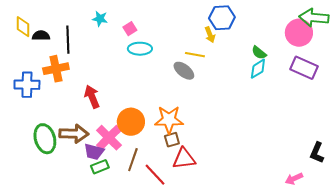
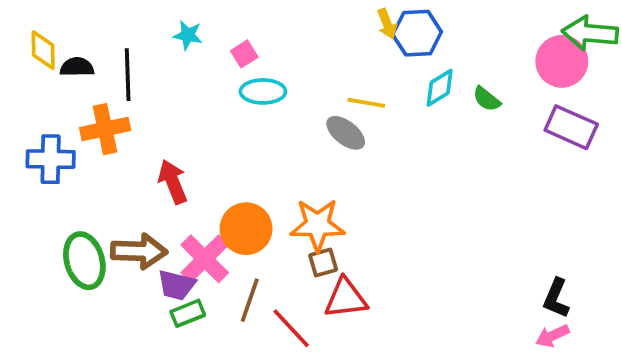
yellow arrow: (210, 35) -> (387, 24), moved
cyan diamond: (258, 69) -> (440, 88), moved
black L-shape: (317, 153) -> (556, 298), moved

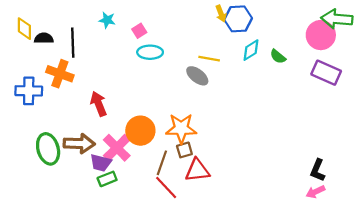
orange cross: (105, 129) -> (60, 74), turned 32
brown line: (250, 300) -> (162, 163), moved

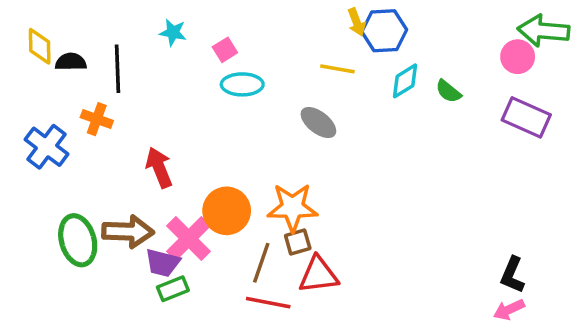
pink circle: (321, 35) -> (518, 57), size x0.7
yellow line: (209, 59) -> (337, 69), moved
orange cross: (60, 74) -> (97, 119), size x0.7
blue cross: (29, 91) -> (47, 147), turned 36
red line: (166, 188) -> (268, 303), turned -36

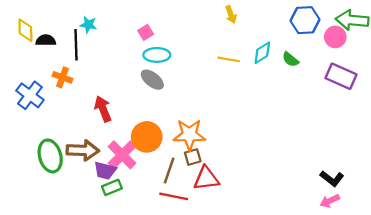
blue hexagon: (384, 31) -> (305, 20), moved
cyan star: (173, 32) -> (88, 25), moved
yellow line: (337, 69) -> (229, 59), moved
gray ellipse: (318, 122) -> (152, 80), moved
black L-shape: (512, 275) -> (332, 178), turned -75

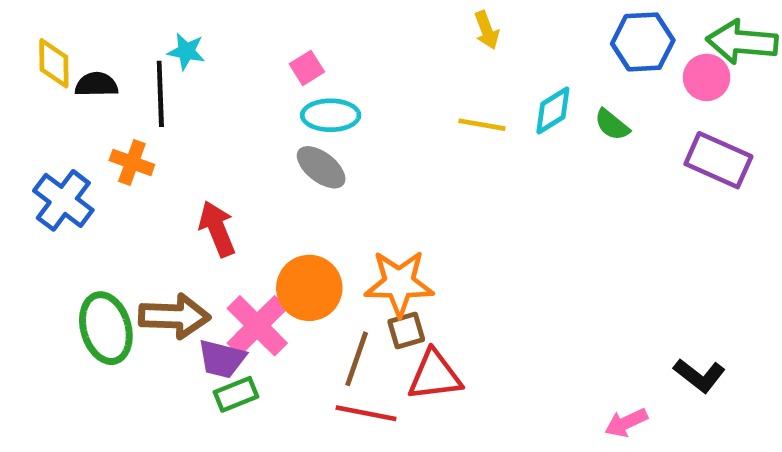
pink arrow: (330, 201) -> (626, 423), moved

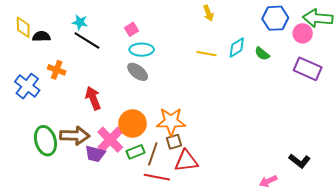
black line: (160, 94) -> (87, 40), moved, turned -56
green rectangle: (236, 394) -> (136, 152), moved

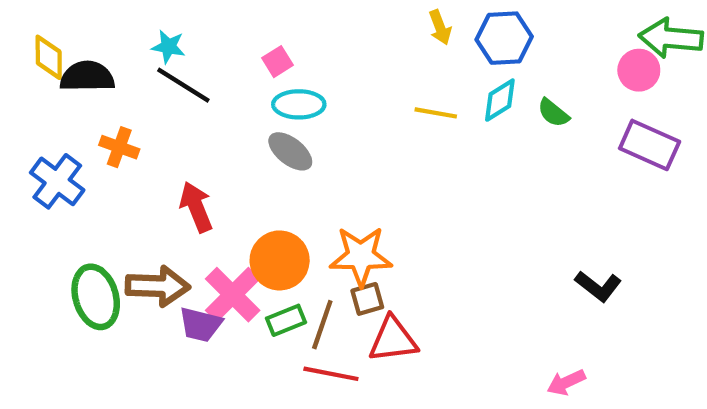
blue hexagon: (275, 18) -> (504, 38), moved
black semicircle: (41, 36) -> (87, 77), size x1.4
black L-shape: (300, 161) -> (598, 286), moved

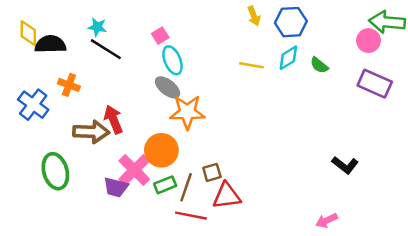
cyan ellipse: (299, 104) -> (172, 60), turned 68
orange star: (361, 256) -> (187, 112), moved
brown arrow: (158, 286) -> (91, 132), moved

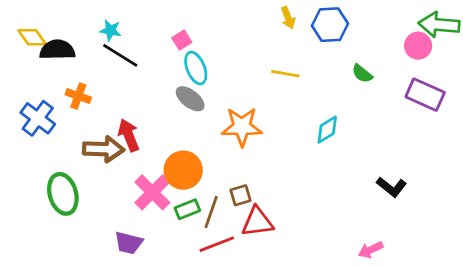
yellow diamond: (28, 33) -> (32, 37), turned -35
cyan diamond: (288, 58) -> (327, 130), moved
orange star: (187, 112) -> (242, 127), moved
purple trapezoid: (116, 187) -> (129, 243), moved
red line: (191, 216) -> (217, 244), turned -32

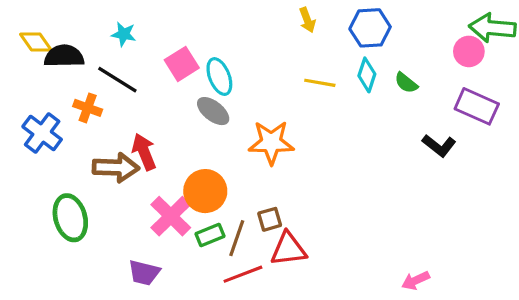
yellow arrow: (288, 18) -> (307, 20), moved
pink square: (182, 40) -> (182, 64), moved, size x1.5
black line: (120, 55) -> (117, 80), moved
cyan diamond: (327, 130) -> (367, 75), moved, turned -40
black L-shape: (392, 187) -> (439, 146), moved

